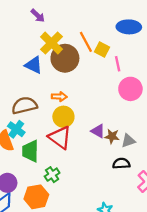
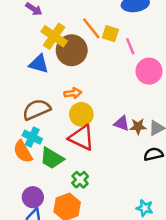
green trapezoid: (30, 151) -> (52, 158), turned -50

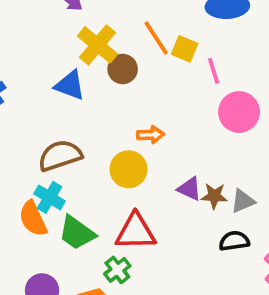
brown circle: (72, 50) -> (123, 69), size x0.6
orange arrow: (73, 93) -> (151, 135), moved
red triangle: (81, 138) -> (135, 232), moved, turned -32

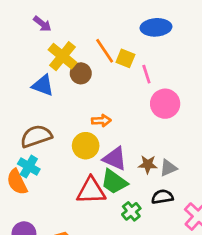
purple triangle: (190, 189) -> (115, 159), moved, size x1.4
green trapezoid: (77, 233) -> (114, 182), moved
green cross: (117, 270) -> (131, 211), moved

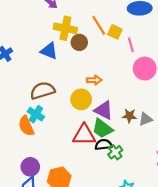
yellow cross: (62, 56) -> (65, 28), turned -30
black semicircle: (162, 197) -> (103, 145), moved

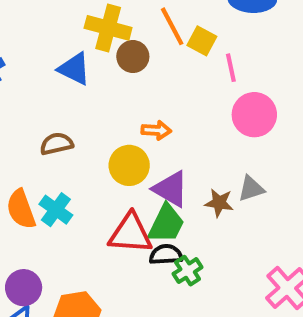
brown semicircle: (42, 91) -> (57, 144), size x0.7
cyan cross: (36, 114) -> (56, 210), moved
gray triangle: (146, 119) -> (251, 189), moved
green trapezoid: (102, 128) -> (166, 224), turned -105

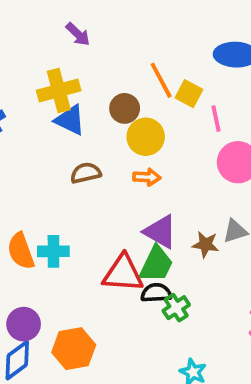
yellow cross: (108, 28) -> (59, 91), moved, turned -30
brown semicircle: (57, 144) -> (86, 173), moved
yellow circle: (129, 165) -> (146, 137), moved
cyan cross: (56, 210) -> (53, 251), turned -36

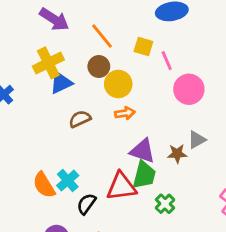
purple arrow: (78, 34) -> (54, 19), size x1.5
orange line: (161, 80) -> (102, 36), moved
blue triangle: (70, 120) -> (61, 83), turned -40
cyan cross: (53, 251) -> (68, 181), turned -30
black semicircle: (156, 293) -> (86, 204), moved, turned -40

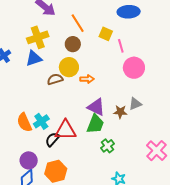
blue triangle: (61, 83) -> (34, 58), moved
yellow circle: (118, 84) -> (69, 67), moved
red triangle: (121, 186) -> (65, 130), moved

